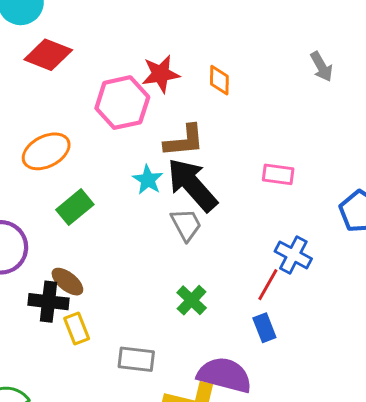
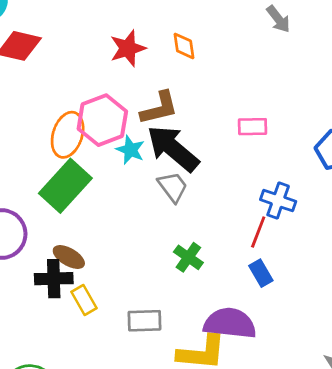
pink hexagon: (122, 103) -> (102, 120), moved
orange ellipse: (46, 151) -> (68, 135), moved, turned -36
green rectangle: (75, 207) -> (65, 186), size x1.5

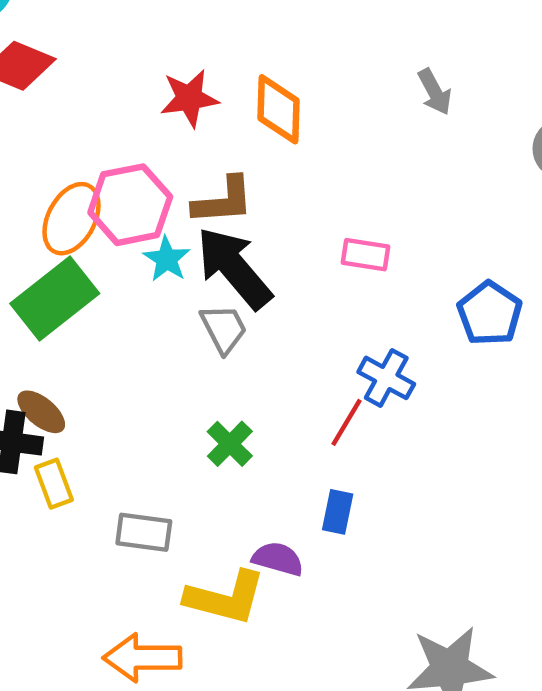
orange diamond: (184, 46) -> (279, 109), size x1.5
blue rectangle: (261, 273) -> (338, 512), moved, turned 32
purple semicircle: (230, 323) -> (278, 559), size x0.6

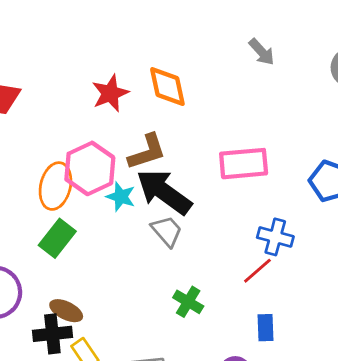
pink rectangle: (365, 255) -> (244, 164), size x1.6
green rectangle: (55, 299) -> (57, 238), size x0.7
red line: (347, 422) -> (257, 271), turned 32

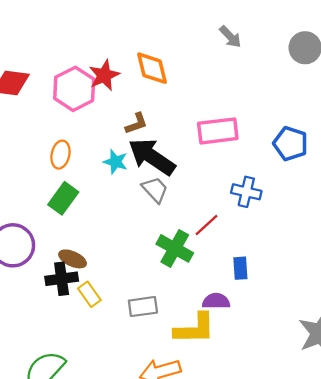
brown L-shape: (147, 152) -> (136, 124), size x0.7
pink hexagon: (90, 168) -> (74, 89), moved
orange ellipse: (55, 186) -> (60, 155), size x0.7
red line: (257, 271) -> (207, 225), moved
green cross: (188, 302) -> (175, 248), size x1.4

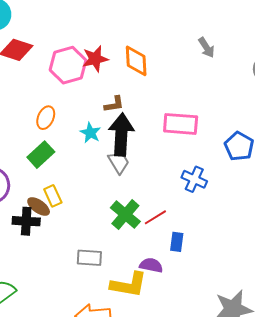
black arrow: (152, 157) -> (121, 134), turned 48
red line: (207, 225) -> (155, 217), moved
yellow rectangle: (89, 294) -> (53, 196), moved

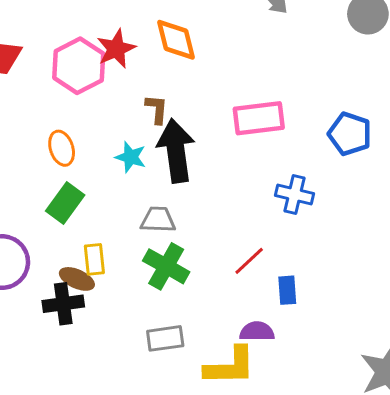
brown L-shape: (114, 104) -> (157, 109), turned -65
orange ellipse: (46, 118) -> (62, 148), turned -30
gray trapezoid: (119, 162) -> (158, 220), moved, turned -45
yellow rectangle: (53, 196) -> (94, 259), turned 30
green cross: (125, 215) -> (166, 266), moved

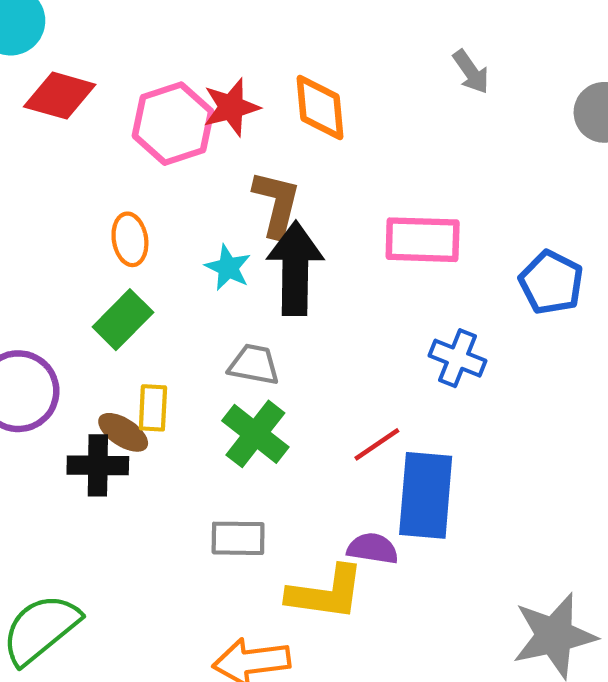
brown L-shape: (157, 109) -> (277, 204), size x1.5
blue rectangle: (287, 290) -> (426, 495), size x2.0

